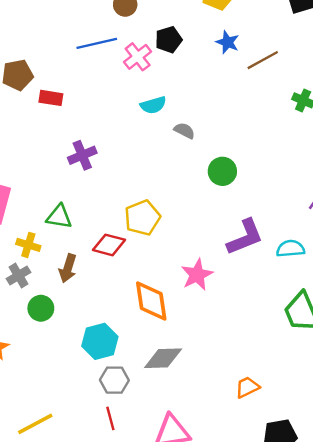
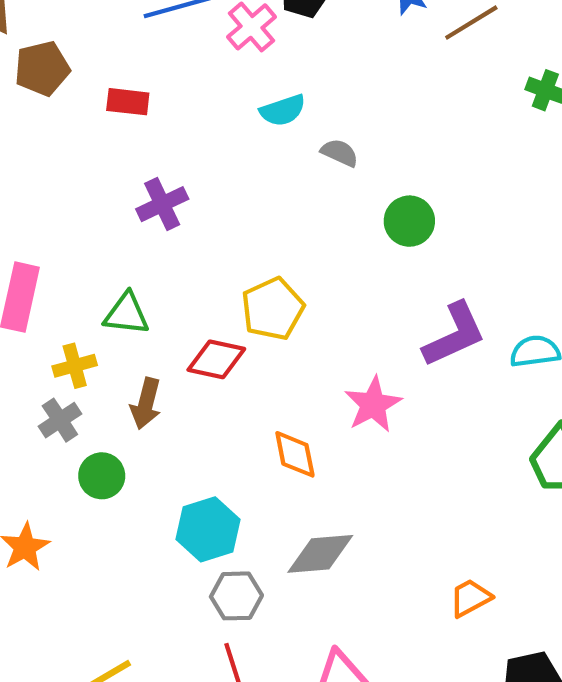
red rectangle: (51, 98) -> (128, 102), moved
yellow cross: (28, 245) -> (75, 366), turned -30
orange diamond: (151, 301) -> (295, 454), size x0.7

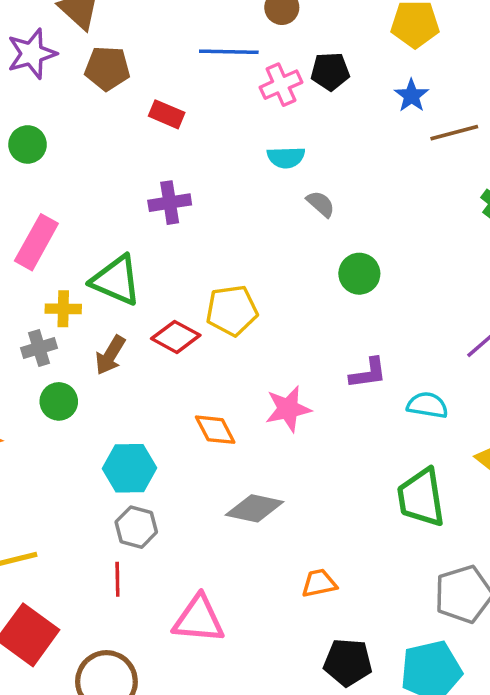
green triangle: (127, 314) -> (116, 280), size x1.4
purple L-shape: (454, 335) -> (368, 373), size x0.7
orange diamond: (295, 454) -> (215, 430), turned -33
gray diamond: (320, 554) -> (255, 508), moved

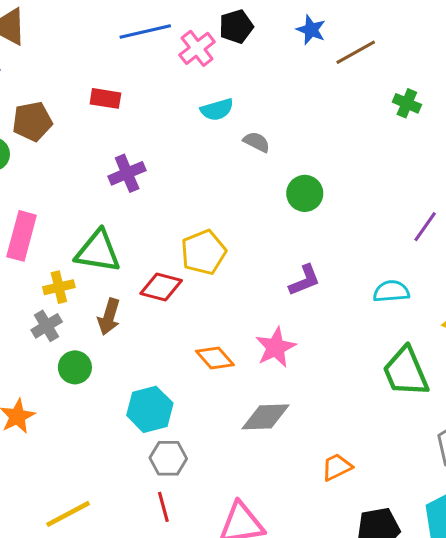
brown pentagon: (107, 68) -> (32, 121), moved
purple L-shape: (368, 373) -> (305, 280), moved
pink star: (288, 409) -> (276, 347), moved

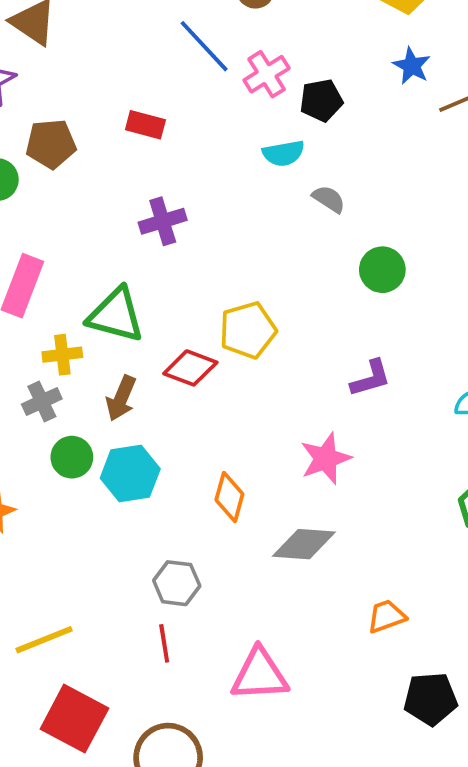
black pentagon: (236, 27) -> (321, 100), moved
blue line: (145, 32) -> (204, 46), turned 54
orange diamond: (215, 358) -> (229, 497), moved, turned 51
cyan hexagon: (150, 409) -> (130, 474), moved

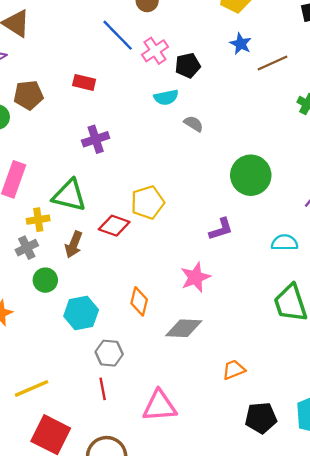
green circle: (382, 270) -> (251, 175), moved, size x1.5
cyan hexagon: (130, 474) -> (81, 313), moved

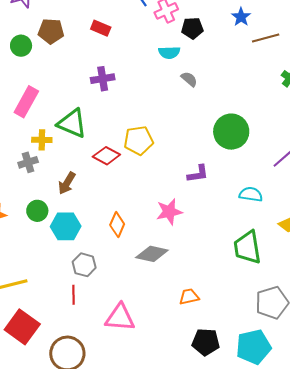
brown arrow: (74, 245) -> (67, 183), moved
green circle: (45, 280) -> (37, 211), moved

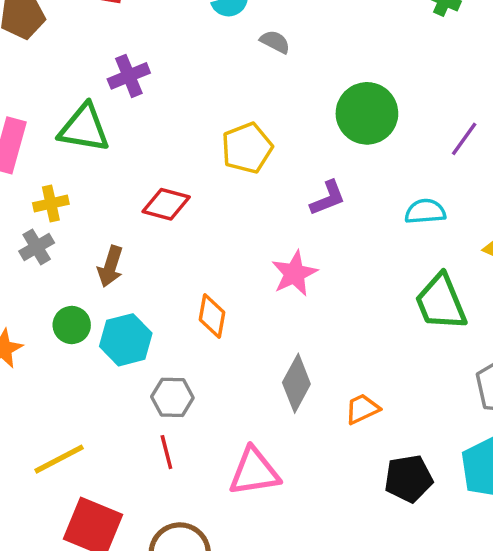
green triangle: (72, 123) -> (84, 128), moved
yellow pentagon: (138, 140) -> (247, 148), moved
gray diamond: (152, 254) -> (296, 383), moved, turned -60

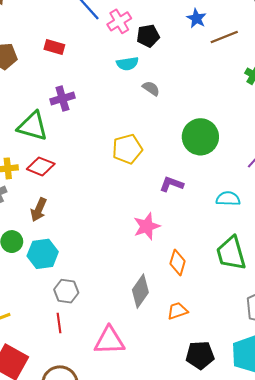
purple L-shape: (328, 198) -> (171, 184), turned -145
red diamond: (166, 204) -> (41, 166), moved
orange diamond: (212, 316) -> (178, 262), moved

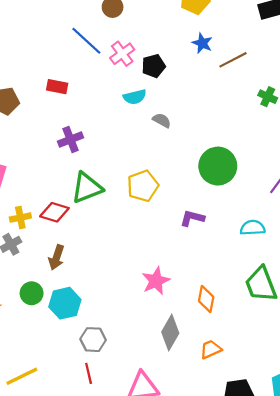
green triangle: (33, 126) -> (87, 188), moved, turned -32
pink star: (147, 226) -> (156, 281), moved

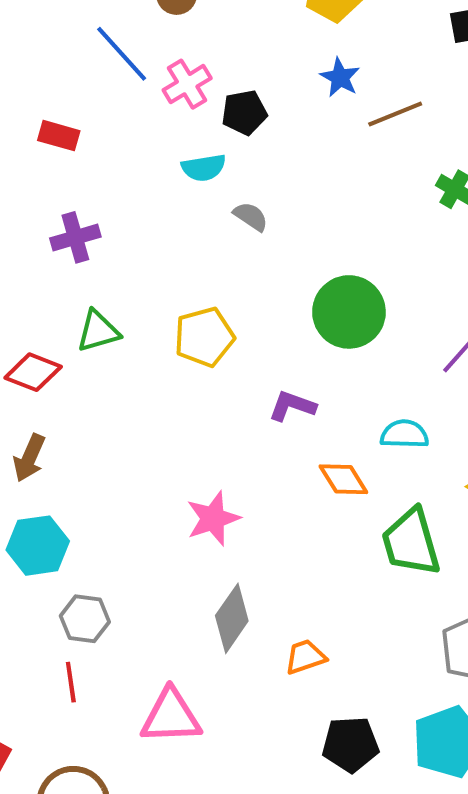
green triangle: (87, 188) -> (98, 331), size x0.7
orange diamond: (206, 299) -> (343, 479), moved, turned -48

